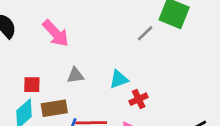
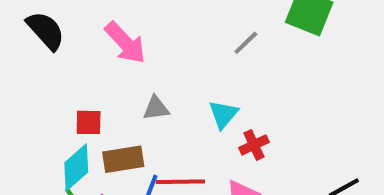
gray line: (145, 33) -> (246, 43), moved
cyan triangle: (119, 79) -> (223, 114), turned -30

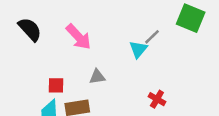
cyan triangle: (223, 114) -> (138, 49), moved
red cross: (254, 145) -> (157, 99), turned -35

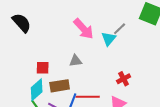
pink arrow: (78, 37) -> (84, 29), moved
red cross: (157, 99) -> (124, 79), turned 32

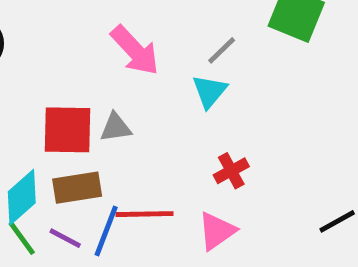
cyan triangle: (109, 39) -> (210, 91), moved
red square: (43, 68) -> (67, 130), moved, size x1.6

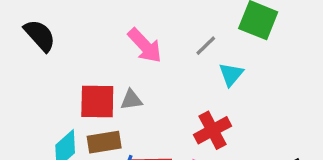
cyan triangle: (210, 91) -> (231, 74), moved
red cross: (231, 171) -> (212, 130), size x1.5

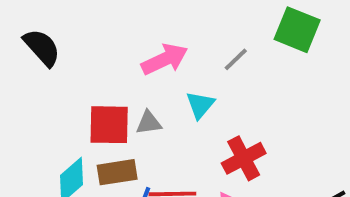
pink arrow: (145, 46) -> (165, 59), turned -72
cyan triangle: (231, 74) -> (200, 105), moved

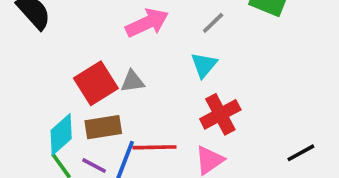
cyan triangle: (200, 105) -> (204, 65), moved
red square: (109, 125) -> (96, 83), turned -33

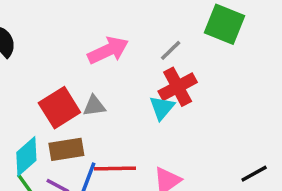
cyan triangle: (204, 65) -> (162, 108), moved
red cross: (220, 114) -> (178, 87), moved

